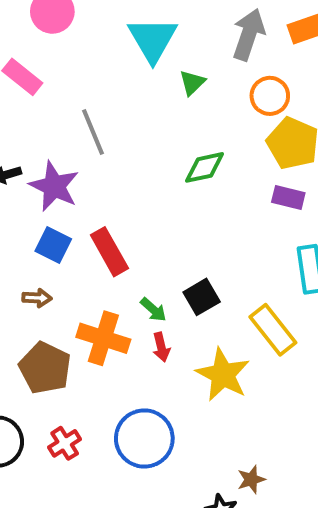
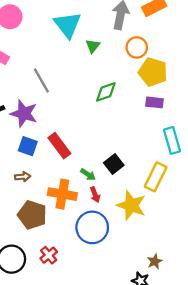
yellow rectangle: (273, 330) -> (156, 177), turned 72
blue circle: (144, 438) -> (92, 227), moved

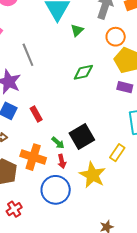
red rectangle: (59, 146) -> (36, 114), size x0.7
black square: (114, 164) -> (82, 136), size x1.4
yellow rectangle: (156, 177) -> (117, 153), size x0.7

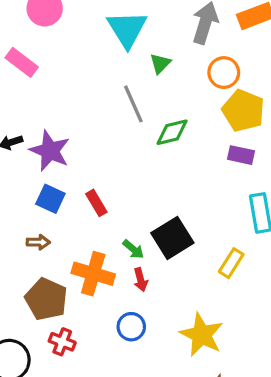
gray line: (28, 55) -> (133, 104), moved
yellow star: (93, 175) -> (202, 335), moved
blue circle: (56, 190) -> (131, 327), size x0.6
red cross: (14, 209) -> (62, 342), moved, turned -35

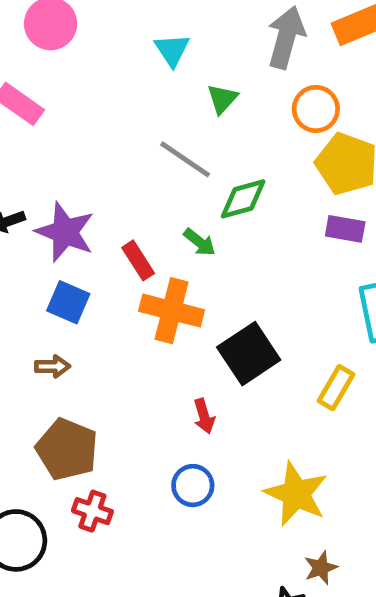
cyan triangle: (127, 29) -> (172, 50), size x0.6
gray line: (133, 104) -> (185, 159), turned -30
red rectangle: (96, 203) -> (138, 260), moved
green arrow: (133, 249) -> (200, 242), moved
orange cross: (93, 274) -> (172, 311), moved

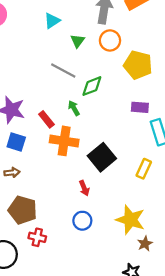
cyan triangle: (172, 50) -> (52, 21), turned 36
orange circle: (316, 109) -> (110, 40), moved
purple rectangle: (345, 229) -> (140, 107), moved
green arrow: (200, 242) -> (74, 108), turned -152
brown star: (321, 568) -> (145, 244), moved

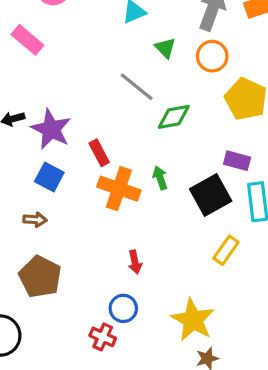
green triangle: (78, 41) -> (165, 48), turned -32
green arrow: (74, 108) -> (160, 178), moved
black square: (102, 157) -> (211, 195), moved
red cross: (37, 237) -> (103, 337), moved

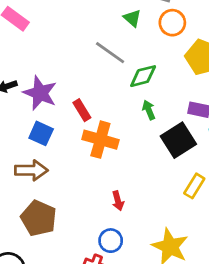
green arrow: (160, 178) -> (149, 110), moved
brown arrow: (35, 220) -> (31, 170), size x1.6

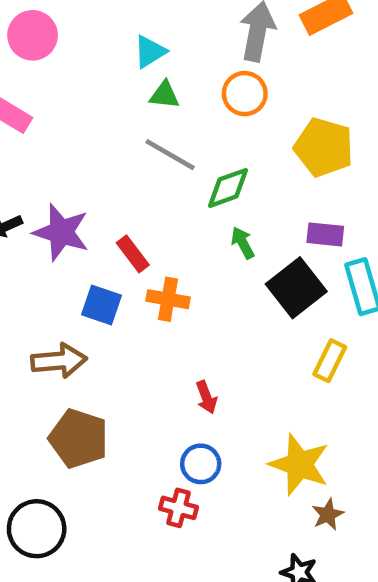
green triangle: (132, 18) -> (164, 95), moved, turned -30
orange circle: (172, 23) -> (245, 94), moved
blue square: (41, 133) -> (102, 305), moved
orange cross: (100, 140) -> (168, 299), size x0.7

